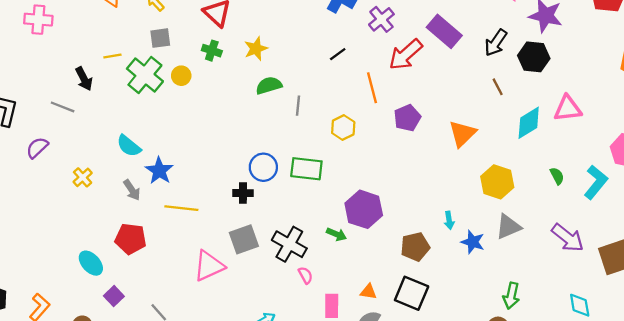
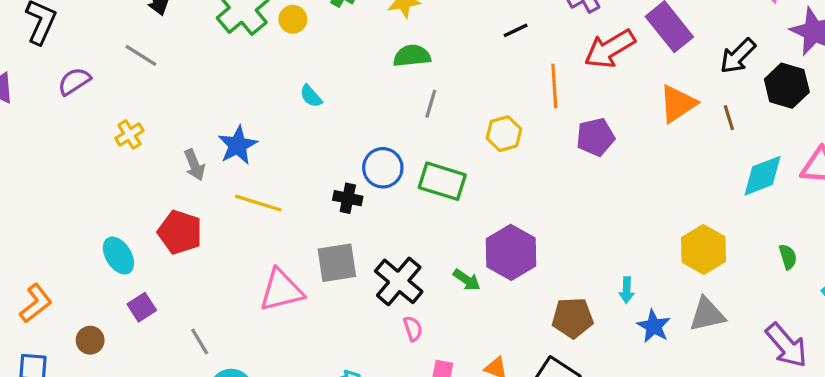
gray line: (298, 106) -> (431, 104), moved
gray line: (63, 107) -> (141, 55), moved
orange triangle: (462, 134) -> (678, 104), moved
cyan semicircle: (129, 146) -> (311, 96), moved, size x0.7

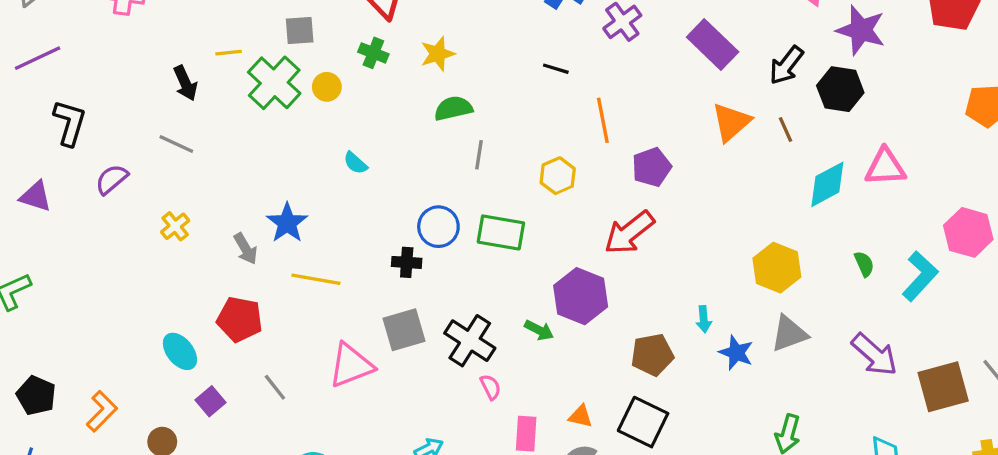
black line: (516, 30) -> (556, 69), turned 50
red arrow: (610, 49) -> (629, 233), moved
gray line: (200, 341) -> (275, 387), moved

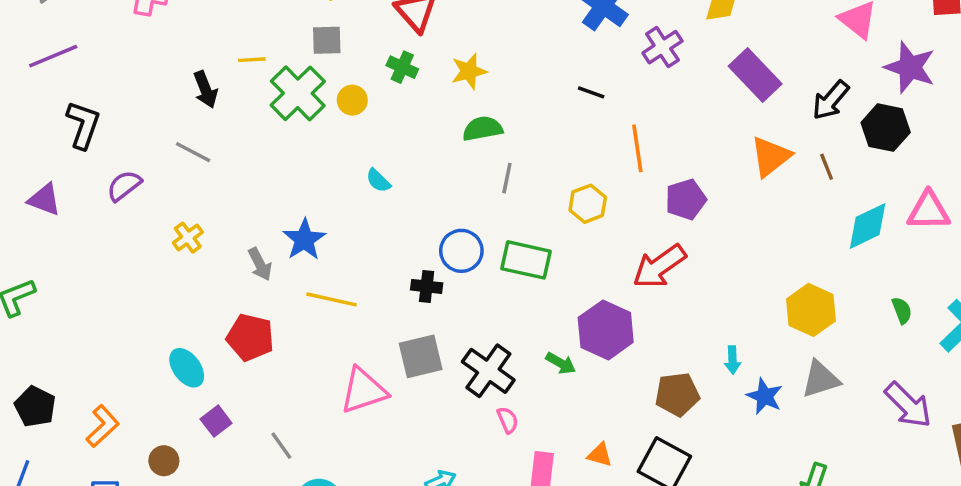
gray line: (275, 387) -> (281, 446), moved

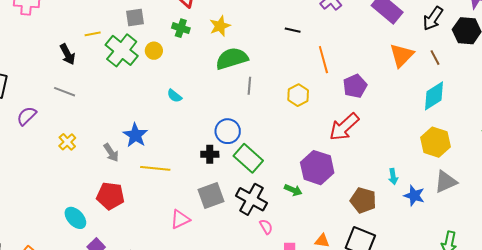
green semicircle: (483, 129) -> (232, 59), size x1.4
cyan diamond: (868, 226) -> (434, 96), moved
green rectangle: (526, 260) -> (248, 158), moved, turned 36
pink triangle: (364, 391) -> (180, 219), size x0.7
brown pentagon: (677, 394) -> (363, 200), turned 30

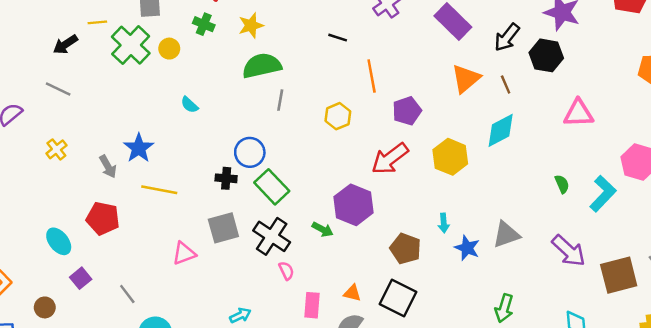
black arrow: (68, 54) -> (65, 44), turned 80
yellow hexagon: (436, 142) -> (450, 157), moved

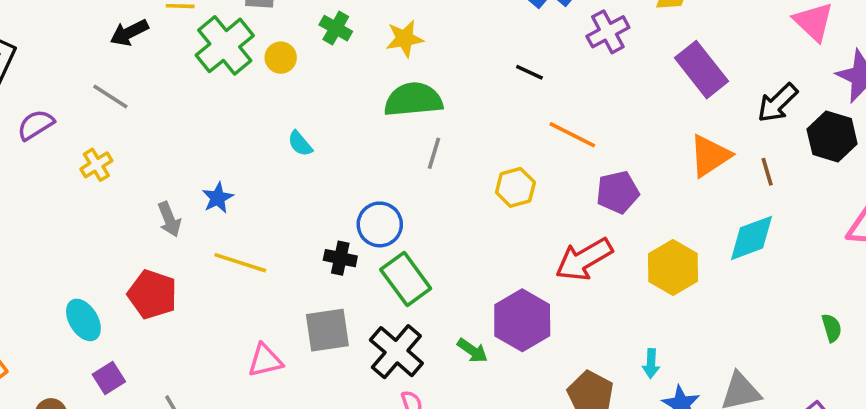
orange line: (372, 76) -> (572, 135), turned -60
blue star: (139, 148) -> (218, 198), size x0.7
yellow cross: (56, 149) -> (96, 165), moved

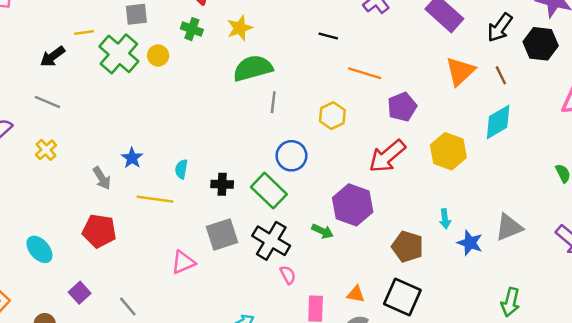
cyan semicircle: (300, 144) -> (181, 169), moved, turned 60
blue circle: (380, 224) -> (291, 156), moved
cyan ellipse: (83, 320) -> (39, 249), moved

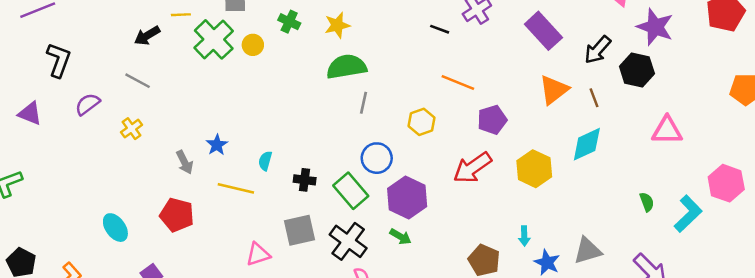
black line: (328, 36) -> (440, 29), moved
purple hexagon: (353, 205) -> (407, 197), moved

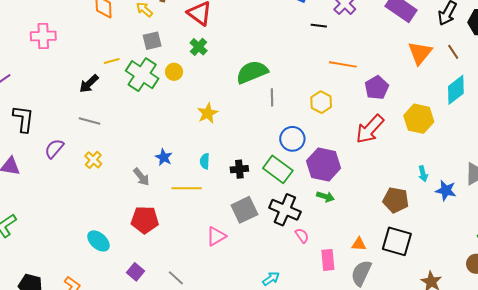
green cross: (289, 22) -> (199, 47), turned 30
yellow star: (337, 25) -> (208, 113), moved

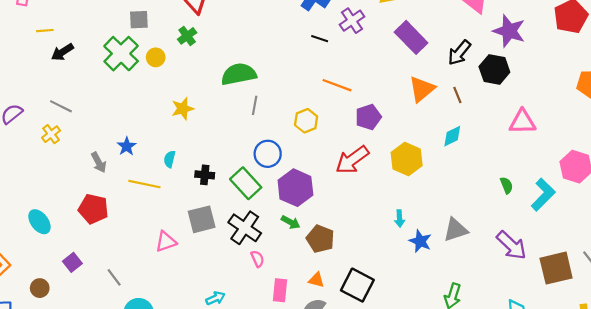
yellow line: (112, 61) -> (45, 31), moved
cyan diamond: (456, 90) -> (452, 136), size x0.7
gray line: (89, 121) -> (61, 106), moved
brown pentagon: (396, 200) -> (320, 239), moved

